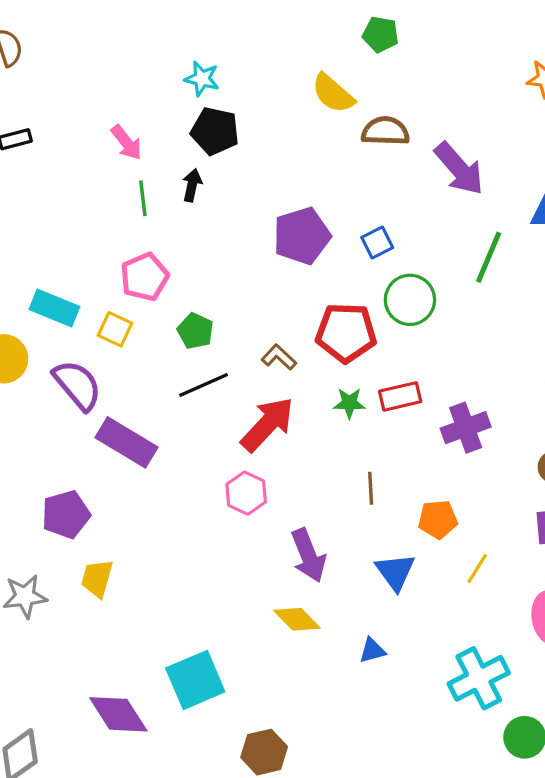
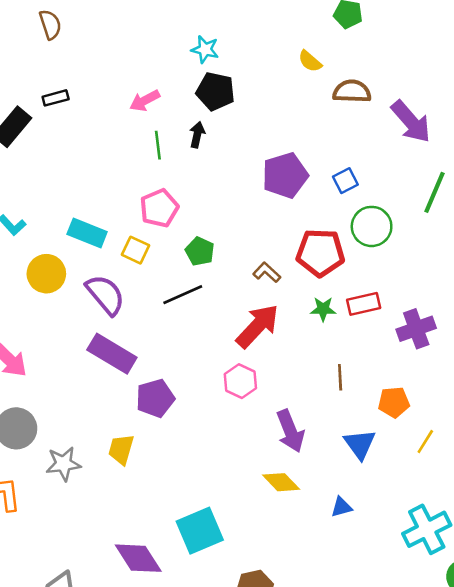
yellow semicircle: (333, 93) -> (310, 61), size x0.7
pink arrow: (127, 143) -> (145, 101), turned 100
black line: (204, 385) -> (183, 295), moved
purple rectangle: (127, 442) -> (112, 354), moved
purple pentagon: (66, 514) -> (155, 398), moved

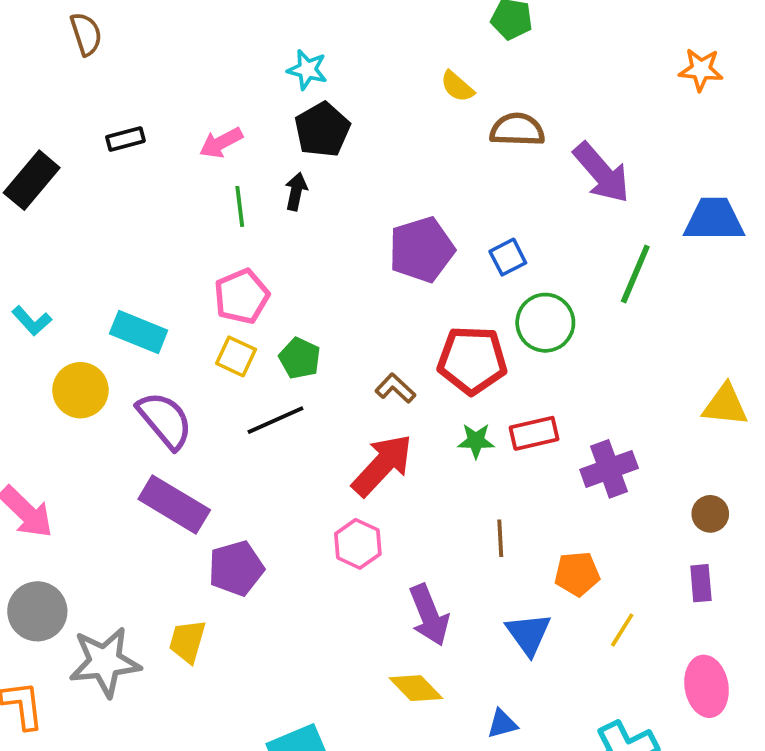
black pentagon: (216, 91) -> (322, 130), turned 30
black rectangle: (56, 98) -> (125, 139), moved
yellow square: (136, 250) -> (236, 356), moved
gray star: (63, 464) -> (105, 662), size x1.4

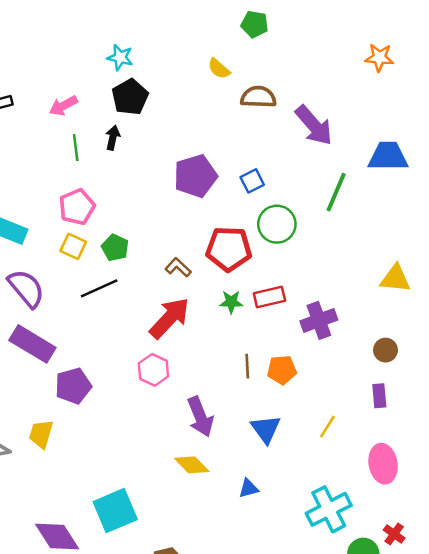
orange pentagon: (577, 574) -> (282, 370), moved

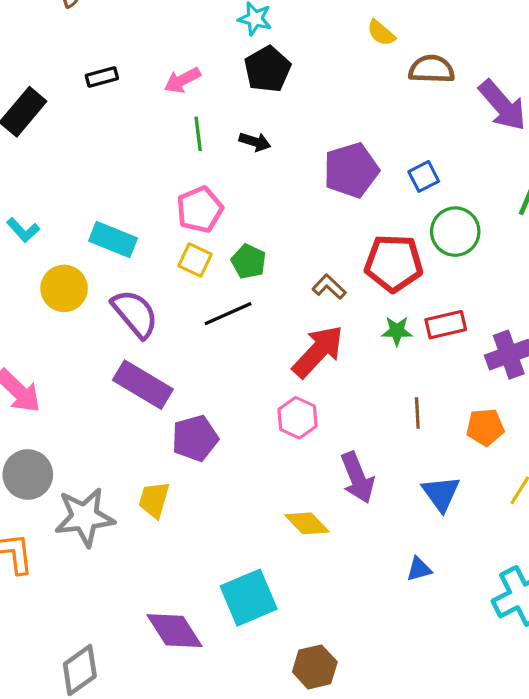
black arrow: (113, 138) -> (255, 142), moved, turned 95
orange pentagon: (282, 370) -> (485, 427), moved
yellow diamond: (192, 465) -> (307, 523), moved

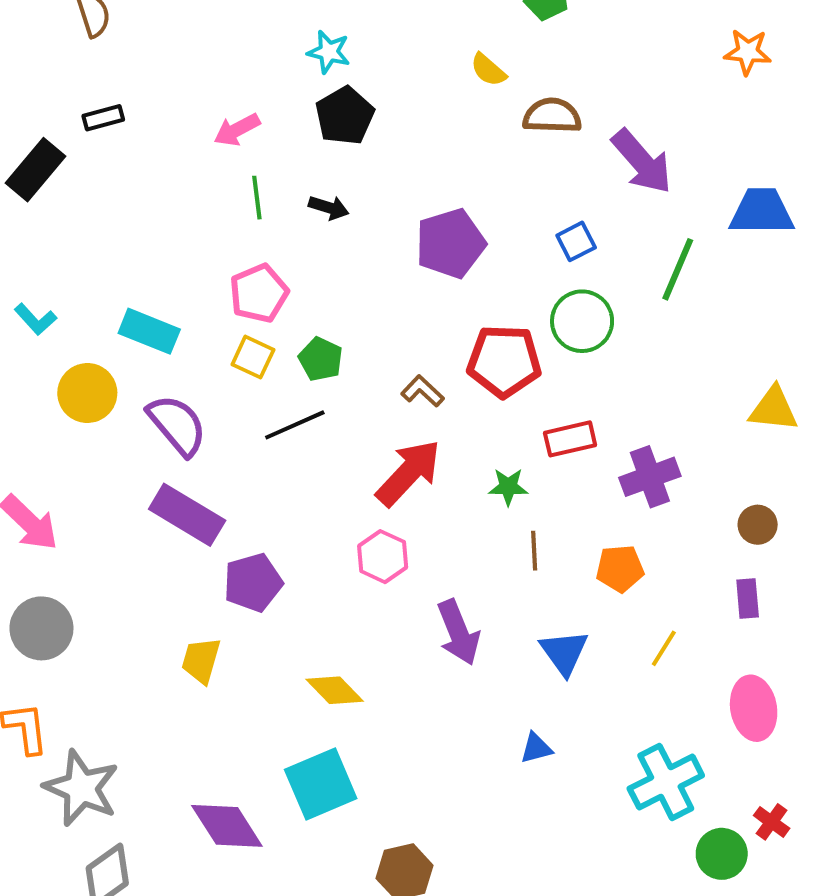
black rectangle: (102, 77) -> (103, 118), moved
blue square: (424, 176) -> (576, 241), moved
green star: (397, 331) -> (508, 487), moved
gray star: (85, 517) -> (81, 788), moved, turned 30
yellow diamond: (307, 523) -> (335, 690), moved

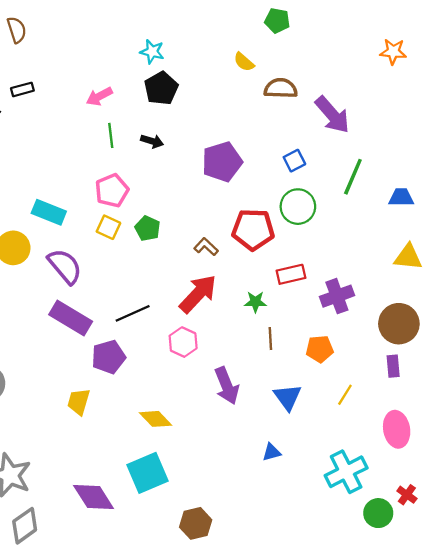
blue trapezoid: (762, 211) -> (401, 197), moved, size x0.7
black line: (295, 425) -> (133, 313), moved
brown circle: (758, 525) -> (399, 324), size x1.8

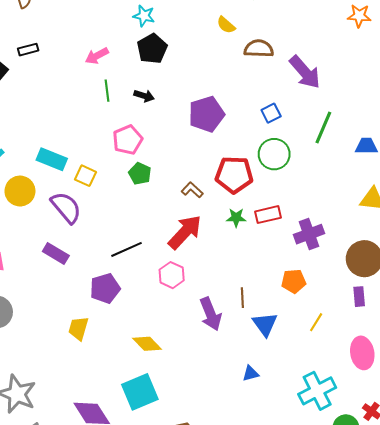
pink pentagon: (112, 191) -> (128, 140), moved
yellow square: (108, 227) -> (86, 176), moved
green star: (255, 302) -> (236, 218), moved
purple rectangle: (71, 318) -> (56, 254), moved, size x0.7
brown line: (270, 339) -> (242, 298), moved

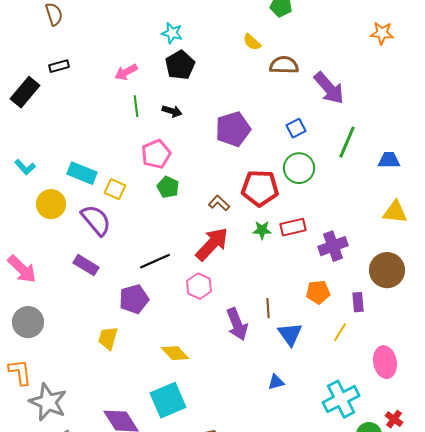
purple rectangle: (359, 297) -> (358, 302), moved

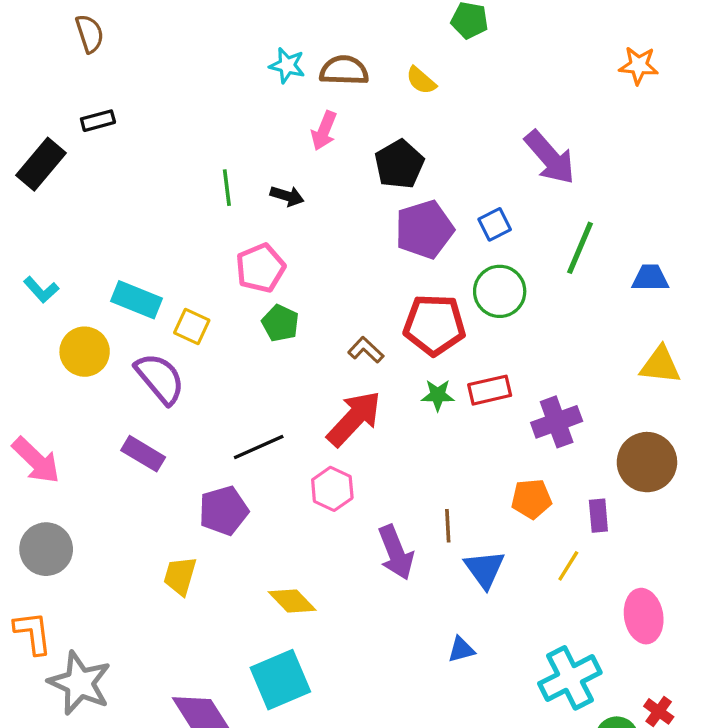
black pentagon: (180, 65) -> (399, 164), moved
brown semicircle: (284, 65) -> (344, 70), moved
pink arrow: (126, 72) -> (324, 131), moved, turned -40
purple pentagon: (233, 129) -> (424, 229), moved

